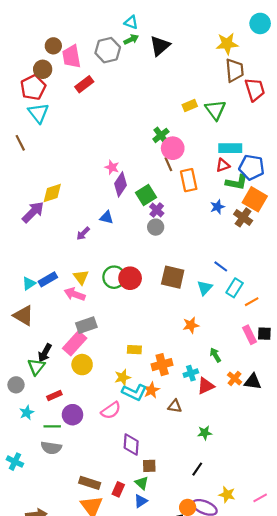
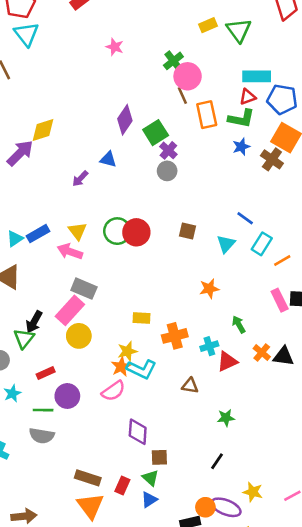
pink star: (112, 167) -> (115, 47), moved
green L-shape: (237, 182) -> (241, 118), moved
brown square: (173, 277) -> (188, 231), size x0.6
gray rectangle: (86, 325) -> (84, 289), turned 42
orange star: (151, 390) -> (121, 367), moved

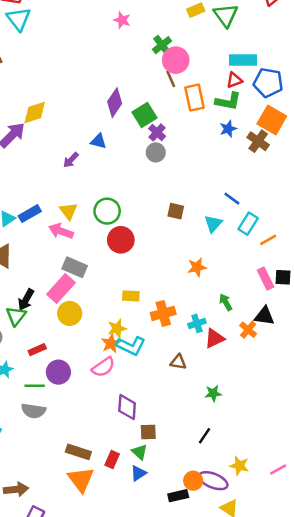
pink star: (115, 47) -> (122, 20), moved
red circle: (136, 232) -> (121, 240), moved
black triangle: (283, 356) -> (264, 316), moved

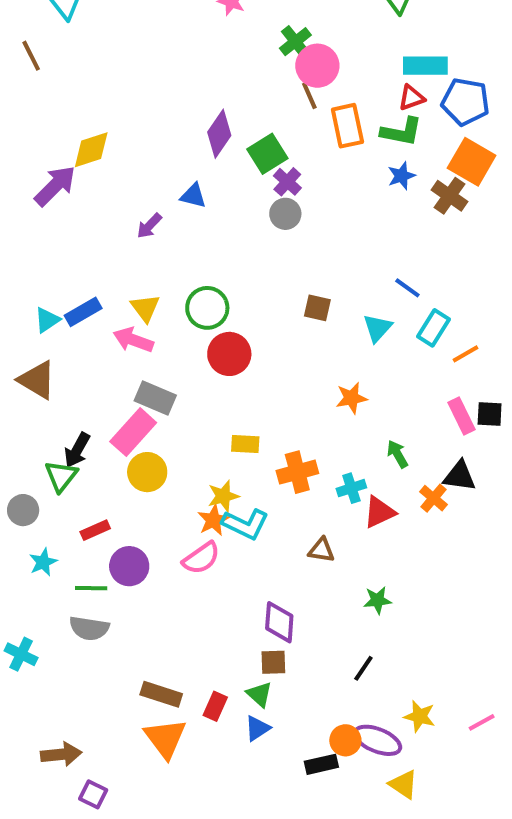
purple diamond: (127, 407) -> (279, 622), moved

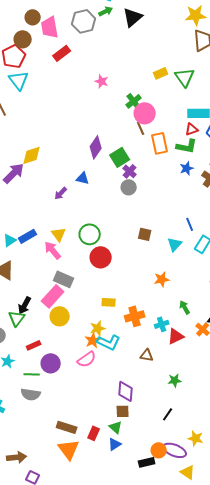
blue line: (407, 288) -> (190, 224), turned 32
pink arrow: (133, 340) -> (53, 250), turned 30

